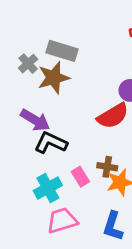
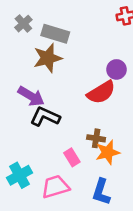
gray cross: (28, 64) -> (23, 24), moved
pink rectangle: (80, 177) -> (72, 157), moved
cyan cross: (48, 188) -> (20, 175), moved

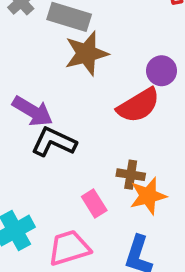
brown star: (48, 58) -> (86, 53), moved

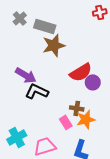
purple circle: (162, 71) -> (93, 82), moved
pink rectangle: (94, 204) -> (66, 122), moved

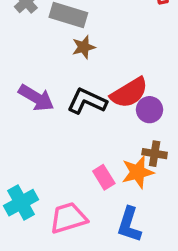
brown star: (54, 45) -> (84, 47), size x0.6
black L-shape: (37, 91) -> (87, 101), moved
brown cross: (77, 108) -> (155, 154), moved

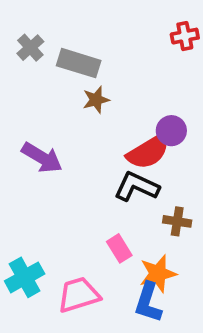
black L-shape: (87, 101) -> (137, 187), moved
purple circle: (149, 110) -> (171, 131), moved
orange star: (138, 172) -> (158, 274), moved

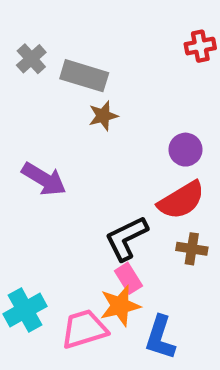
red semicircle: (148, 152) -> (181, 200), moved
black L-shape: (137, 187) -> (126, 238), moved, turned -51
orange star: (158, 274) -> (120, 306), moved

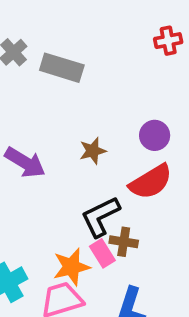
brown star: (103, 116) -> (93, 151), moved
brown cross: (192, 249) -> (124, 242), moved
orange star: (120, 306) -> (71, 267), moved

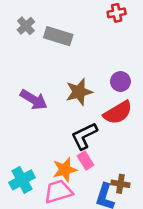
red cross: (168, 41) -> (117, 13), moved
brown star: (93, 151) -> (79, 92), size x1.5
brown cross: (124, 242) -> (120, 184), moved

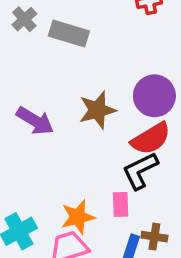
purple circle: (120, 82) -> (154, 96), size x1.5
black L-shape: (84, 136) -> (140, 171), moved
pink rectangle: (85, 161) -> (121, 205), moved, turned 30

